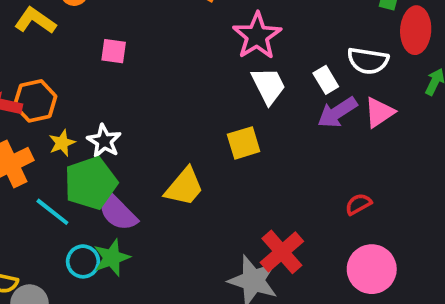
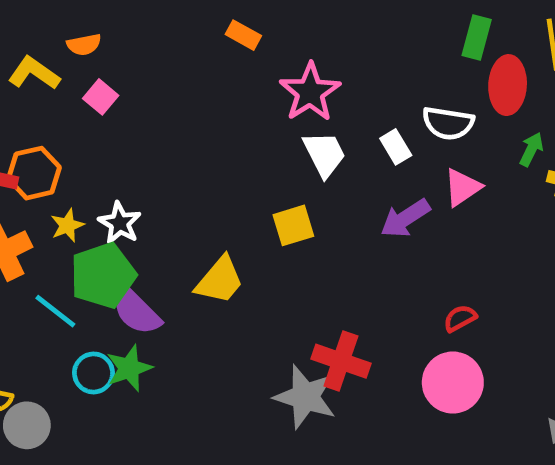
pink square: (114, 51) -> (101, 97), moved, turned 32
purple arrow: (337, 112) -> (405, 218), moved
red semicircle: (358, 204) -> (460, 318), moved
red cross: (282, 252) -> (341, 361), turned -30

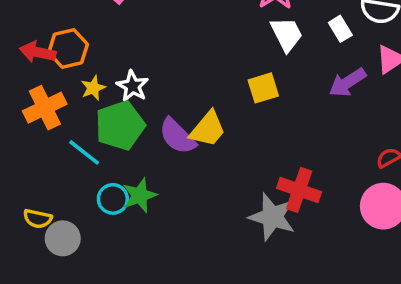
purple semicircle: (136, 311) -> (177, 136), moved

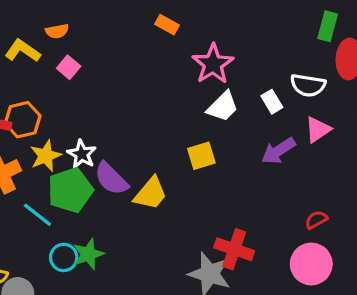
white trapezoid: (287, 34) -> (223, 107), turned 72
yellow star: (93, 88) -> (46, 156), size x1.4
purple semicircle: (177, 136) -> (111, 179), moved

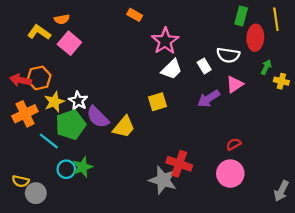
pink square: (69, 67) -> (69, 43), size x1.5

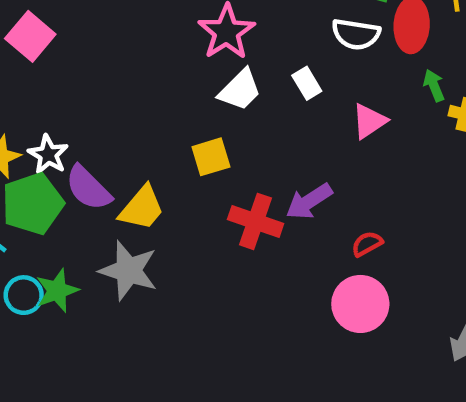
white semicircle: (228, 55) -> (356, 34), moved
green arrow: (266, 67) -> (434, 85), turned -48
purple arrow: (209, 99) -> (309, 201), moved
red cross: (179, 164) -> (256, 221), moved
gray star: (163, 180) -> (128, 271), moved

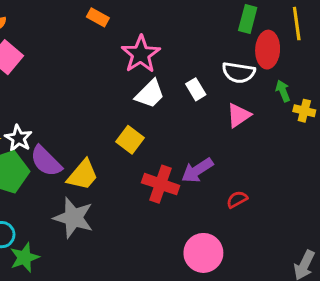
white semicircle: (356, 34) -> (239, 72), moved
yellow square: (211, 157) -> (130, 140), turned -36
green star: (57, 291) -> (25, 257), moved
pink circle: (360, 304) -> (203, 253), moved

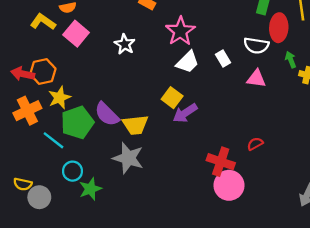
pink triangle: (239, 115) -> (256, 79), turned 42
white star: (18, 138) -> (125, 44), moved
purple arrow: (197, 170) -> (185, 113), moved
yellow trapezoid: (83, 175) -> (135, 125), turned 44
red cross: (161, 184) -> (221, 162), moved

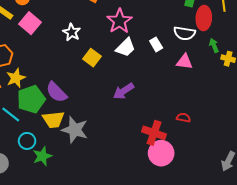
yellow square: (172, 98) -> (92, 58), moved
yellow trapezoid: (135, 125) -> (53, 120), moved
red semicircle: (255, 144) -> (183, 118), turned 40

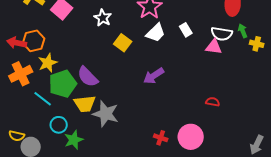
white semicircle: (184, 33) -> (222, 34), moved
red cross: (154, 133) -> (161, 138), moved, size x0.6

